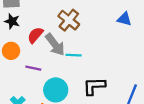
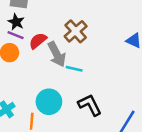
purple line: (33, 68) -> (16, 35), moved
black L-shape: (94, 86) -> (90, 105), turned 55

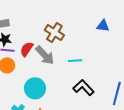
cyan line: (74, 69) -> (75, 61), moved
cyan circle: (49, 102) -> (35, 88), moved

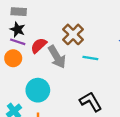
cyan line: (75, 61) -> (90, 58), moved

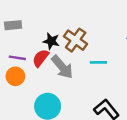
black star: (17, 29) -> (51, 41), moved

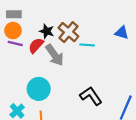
cyan line: (98, 62) -> (87, 45), moved
orange circle: (15, 76) -> (13, 31), moved

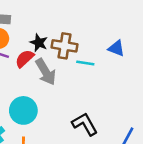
brown cross: (68, 32) -> (64, 46), turned -36
blue triangle: (122, 33) -> (116, 48), moved

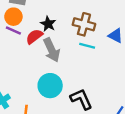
brown cross: (64, 46) -> (84, 24), moved
cyan circle: (23, 110) -> (50, 86), moved

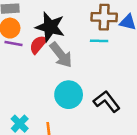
black star: (48, 24) -> (50, 27), size x1.6
brown cross: (84, 24) -> (104, 17), moved

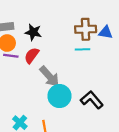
black star: (50, 27) -> (33, 32), moved, size x0.7
gray arrow: (61, 55) -> (49, 76), moved

